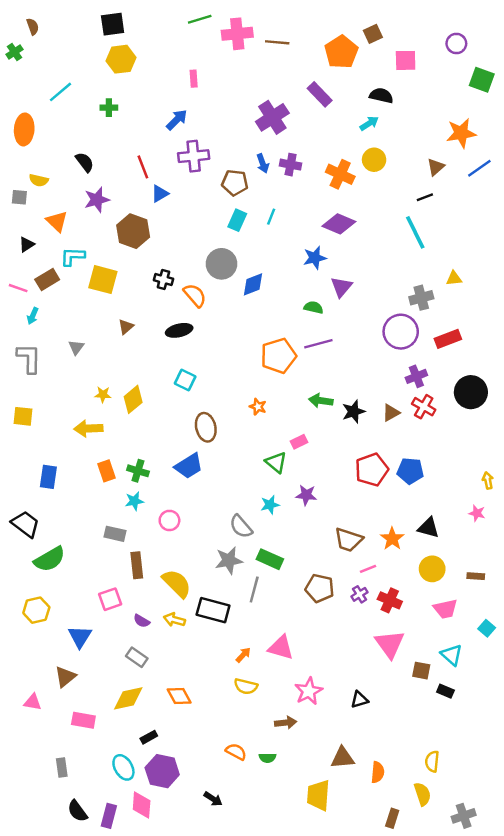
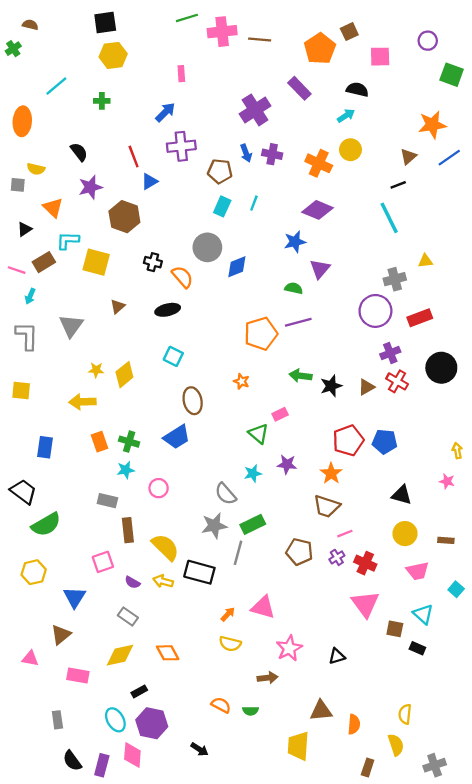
brown semicircle: (33, 27) -> (30, 25), turned -56
gray triangle: (76, 347) -> (71, 326), size x1.6
orange star: (392, 539) -> (331, 473), moved
green rectangle: (270, 559) -> (253, 524), turned -50

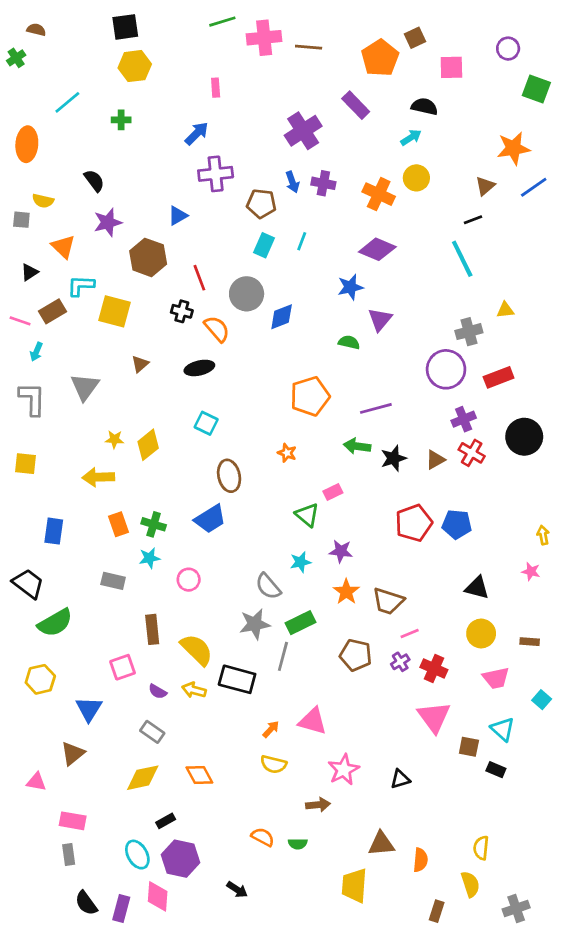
red line: (134, 157) -> (199, 278), moved
purple line: (298, 322) -> (376, 408), moved
orange star: (331, 473) -> (346, 592), moved
gray rectangle: (107, 501) -> (113, 581), moved
pink rectangle: (78, 676) -> (73, 821), moved

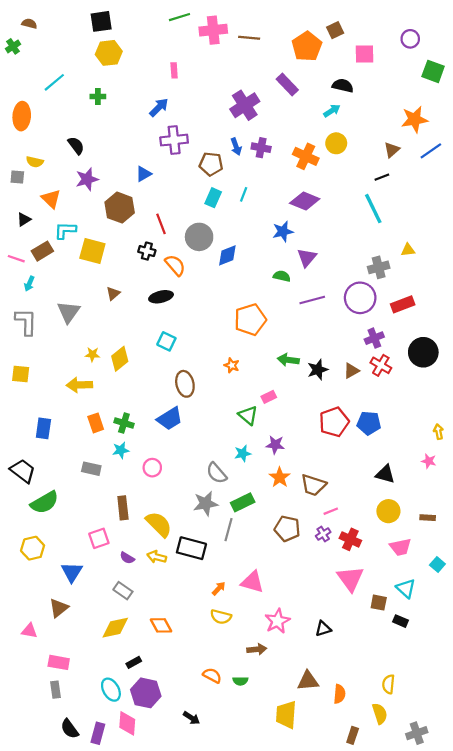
purple line: (376, 408) -> (312, 300), moved

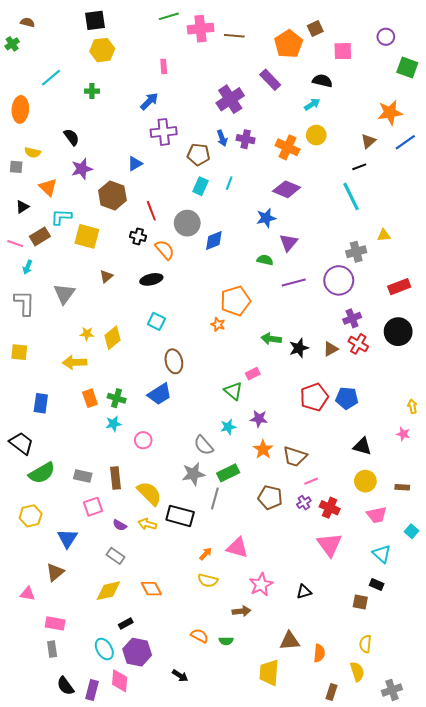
red rectangle: (403, 304) -> (399, 287), moved
orange star: (232, 365) -> (218, 324), moved
gray rectangle: (91, 469) -> (83, 476), moved
brown square: (379, 603) -> (360, 602), moved

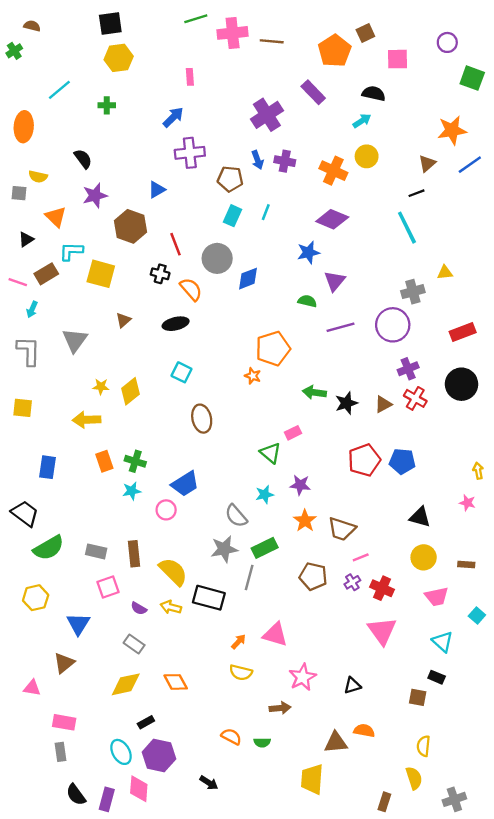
blue trapezoid: (160, 394) -> (185, 484), moved
orange semicircle: (319, 653) -> (364, 731), moved, turned -84

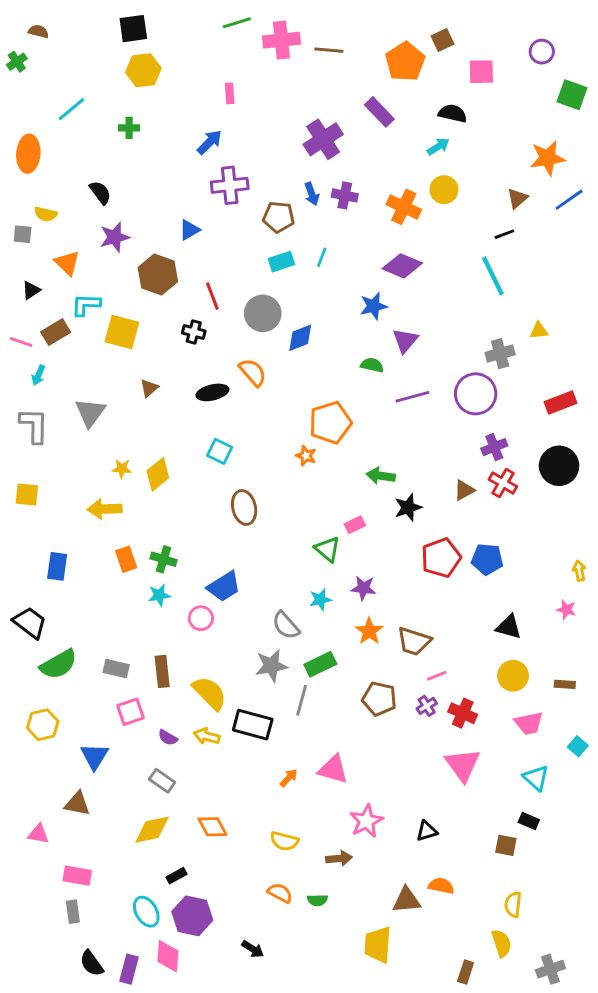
cyan rectangle: (233, 216) -> (281, 262), turned 48
orange semicircle: (191, 289) -> (253, 372), moved
black star: (346, 403) -> (408, 507), moved
brown triangle: (64, 663) -> (77, 804), turned 50
yellow semicircle: (241, 672) -> (284, 841), moved

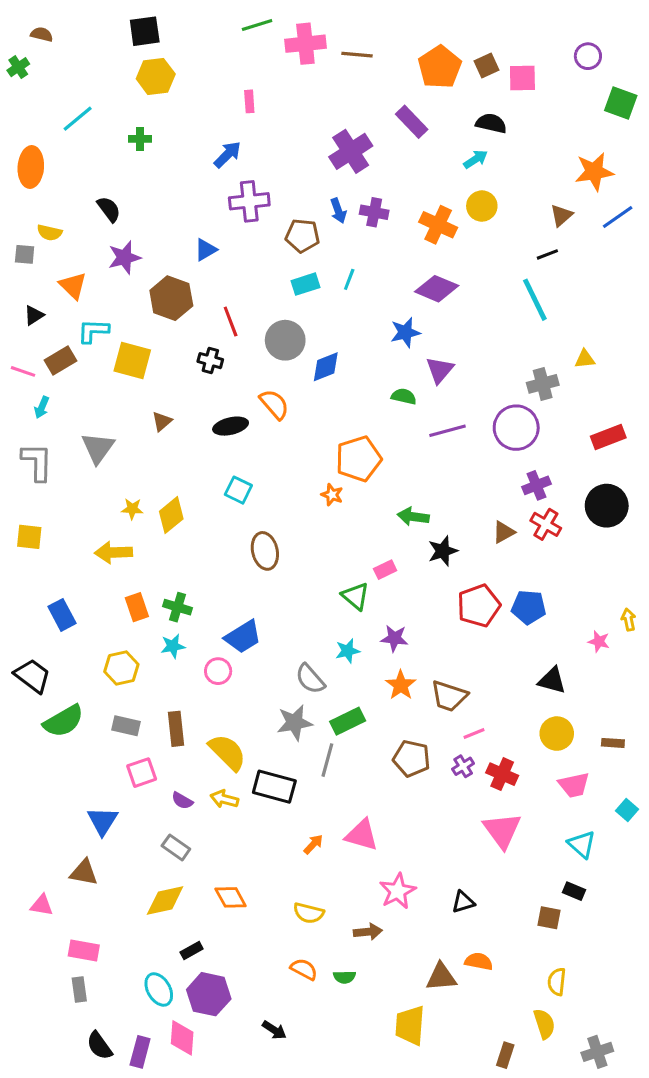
brown square: (443, 40) -> (487, 66), moved
blue rectangle: (57, 566) -> (62, 615), turned -36
pink star: (566, 610) -> (599, 641), moved
yellow hexagon: (43, 725) -> (121, 668), moved

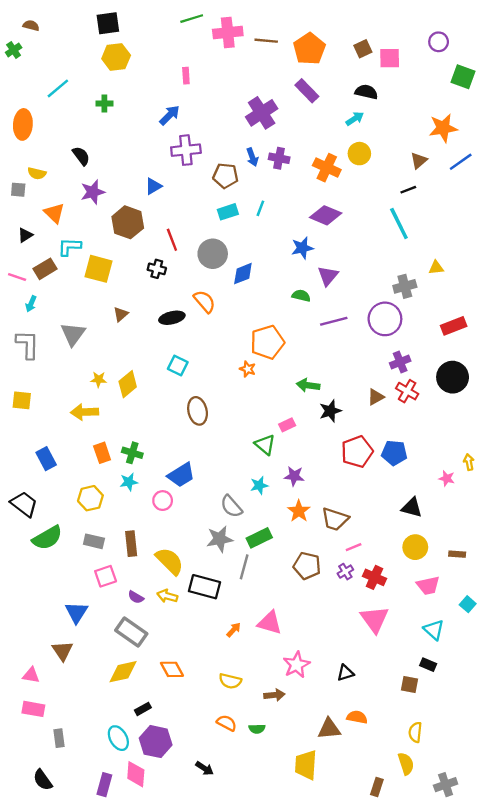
orange pentagon: (440, 67) -> (309, 49), moved
gray rectangle: (176, 847) -> (131, 632), size x1.5
brown triangle: (84, 872) -> (62, 651), turned 45
pink rectangle: (84, 950) -> (33, 709), moved
black semicircle: (99, 1046) -> (43, 780), moved

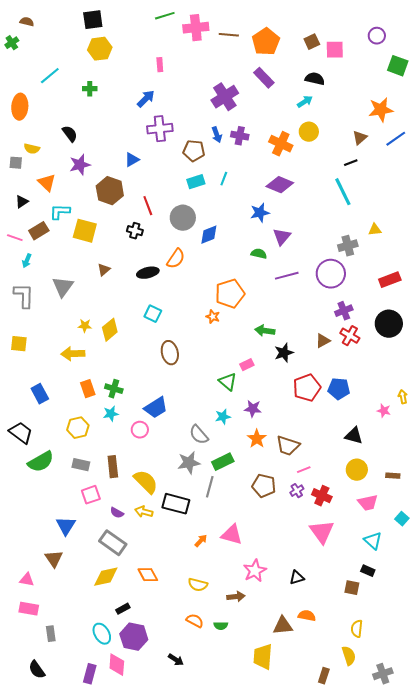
orange semicircle: (205, 301) -> (176, 259), turned 75

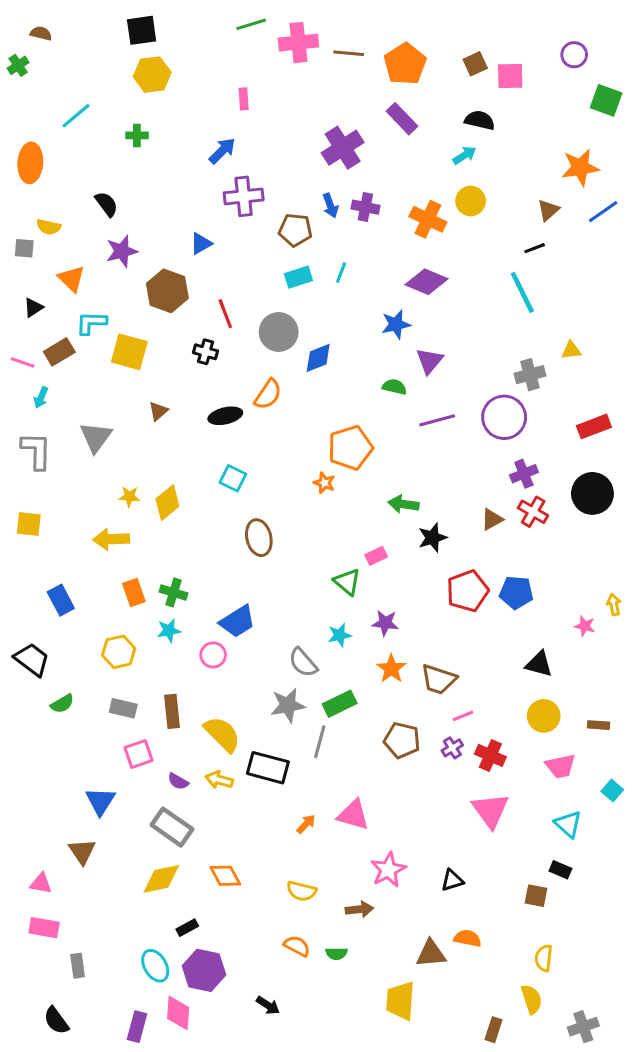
green semicircle: (41, 462) -> (62, 704), size x0.6

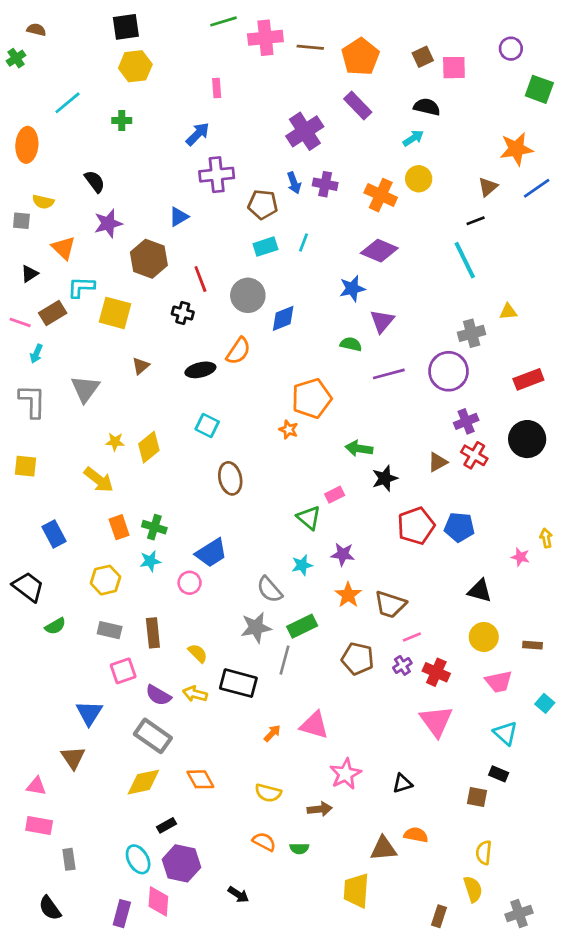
yellow arrow: (111, 539) -> (99, 480), turned -140
yellow semicircle: (222, 734) -> (198, 653), size x0.6
purple semicircle: (178, 781) -> (158, 695), size x1.4

